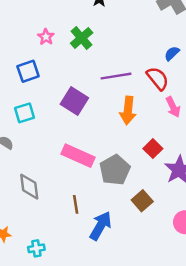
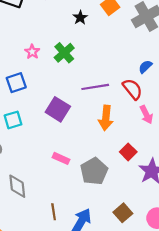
pink rectangle: (78, 156) -> (61, 158), size x0.6
brown square: (142, 201) -> (123, 213), moved
brown line: (76, 204) -> (54, 212), moved

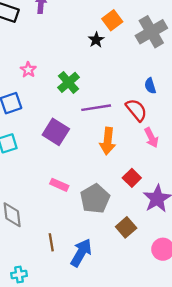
black star: (80, 18) -> (96, 40), moved
green cross: (64, 53) -> (69, 82), moved
blue semicircle: (145, 67) -> (150, 86), turned -64
brown square: (123, 213) -> (126, 227), moved

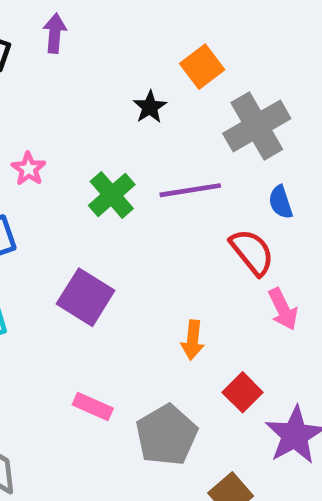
gray cross: (151, 32) -> (257, 126), moved
black star: (96, 40) -> (150, 107), moved
purple line: (96, 108) -> (190, 190), moved
orange arrow: (108, 141) -> (193, 340), moved, size x0.7

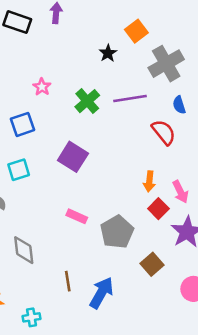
pink arrow: (283, 309) -> (180, 192), moved
orange arrow: (193, 340) -> (149, 181), moved

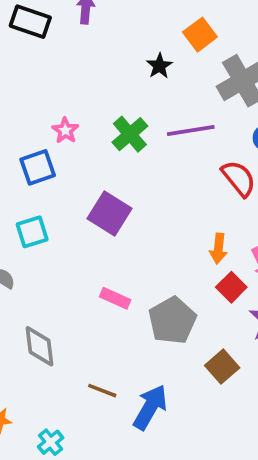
pink star: (42, 87) -> (65, 130), moved
brown line: (68, 281) -> (102, 391), turned -60
cyan cross: (32, 317) -> (51, 442), turned -30

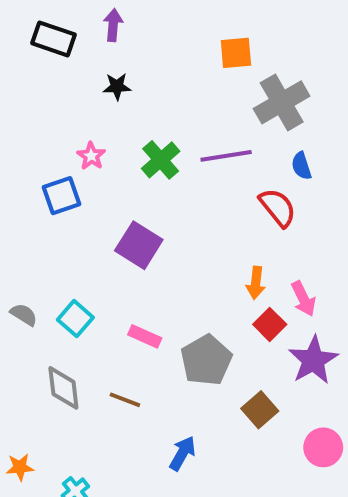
orange square: (200, 35) -> (236, 53), turned 32
black star: (159, 66) -> (117, 87), moved, turned 30
cyan square: (32, 232) -> (75, 319), moved, turned -32
brown line: (102, 391) -> (125, 400), moved
blue arrow: (150, 407) -> (182, 453), size x0.7

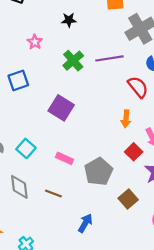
black star: (117, 87) -> (69, 20), moved
pink star: (91, 156) -> (35, 42), moved
orange arrow: (256, 283) -> (126, 119), moved

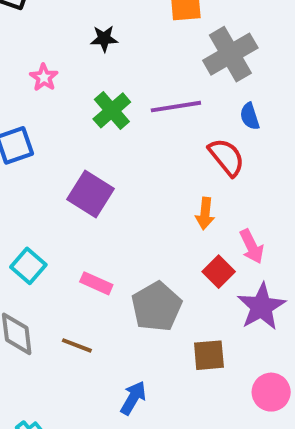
brown square: (128, 199) -> (209, 355), turned 36

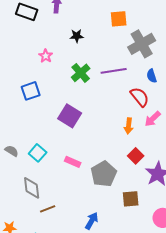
pink arrow: (252, 246) -> (153, 119), moved, turned 72
brown line: (77, 345) -> (48, 209), moved, turned -42

